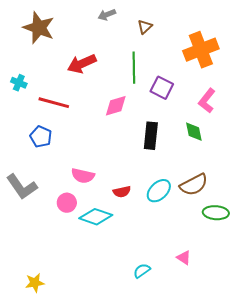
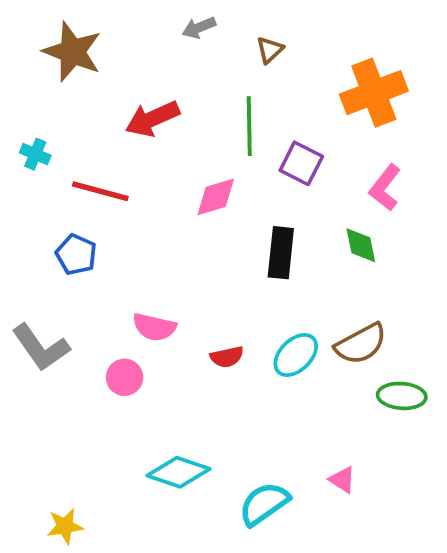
cyan diamond: (96, 217) -> (178, 472), moved
cyan semicircle: (142, 271) -> (264, 504), size x1.6

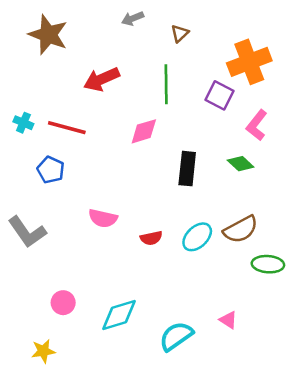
cyan cross: (35, 154) -> (23, 123), moved
purple square: (301, 163) -> (220, 95), moved
green diamond: (361, 245) -> (241, 164), turned -35
pink circle: (125, 377) -> (63, 303), moved
cyan diamond: (178, 472) -> (119, 315), turned -36

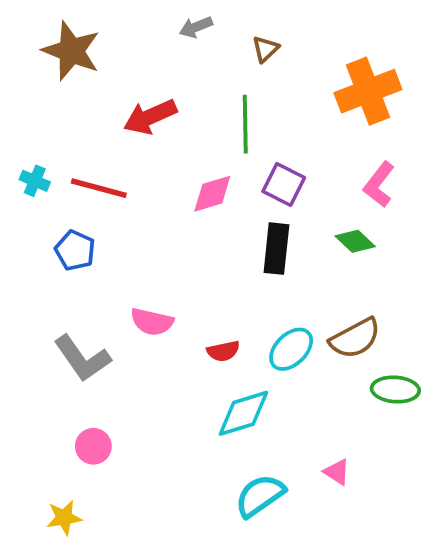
purple square: (220, 95) -> (284, 184), moved
gray L-shape: (27, 232) -> (82, 358), moved
cyan diamond: (119, 315) -> (243, 413), moved

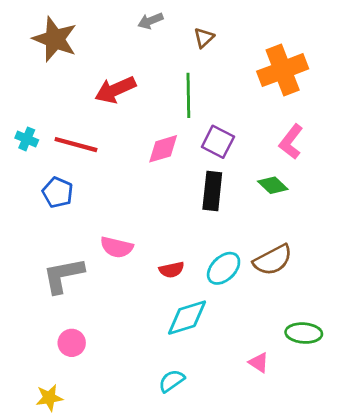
gray L-shape: (82, 358) -> (63, 275), turned 114
green ellipse: (395, 389) -> (304, 333), moved
cyan semicircle: (260, 496) -> (172, 381), moved, size x0.7

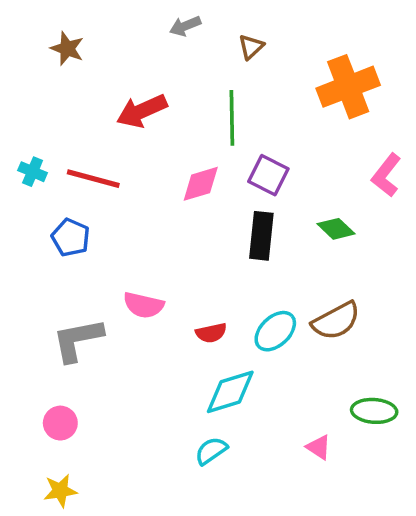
brown star: (55, 39) -> (67, 49), size x0.6
pink L-shape: (291, 142) -> (386, 175), moved
pink circle: (72, 343) -> (60, 423), moved
cyan semicircle: (172, 381) -> (211, 451), moved

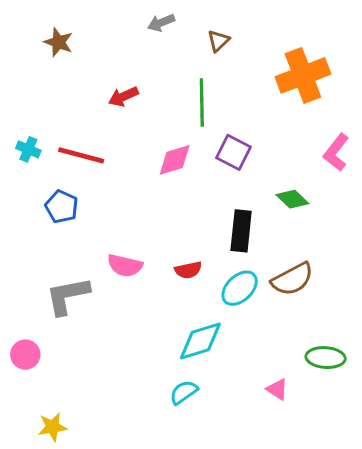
red arrow: (142, 111) -> (123, 97), size x0.7
black rectangle: (261, 236) -> (241, 231), moved
red semicircle: (211, 333) -> (188, 270), moved
pink circle: (60, 423) -> (25, 355), moved

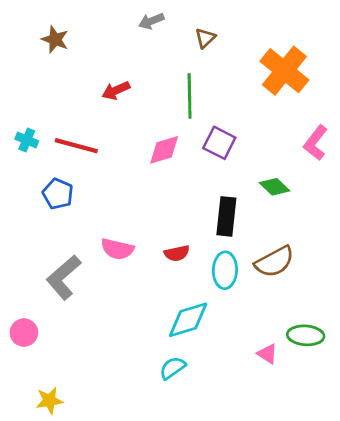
orange cross: (303, 75) -> (284, 71), turned -30
cyan ellipse: (240, 288) -> (225, 270), turned -44
gray L-shape: (68, 296) -> (64, 277), turned -30
pink triangle: (277, 389) -> (267, 354), moved

